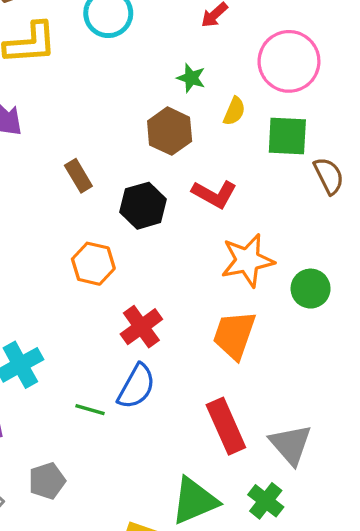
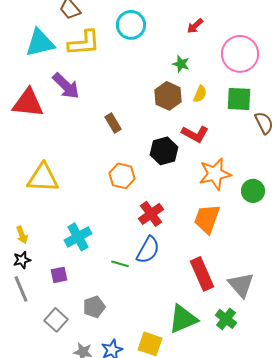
yellow semicircle: (234, 111) -> (200, 94), moved
black hexagon: (143, 206) -> (164, 151), moved

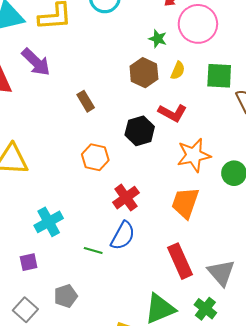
pink circle: (240, 54) -> (198, 24), moved

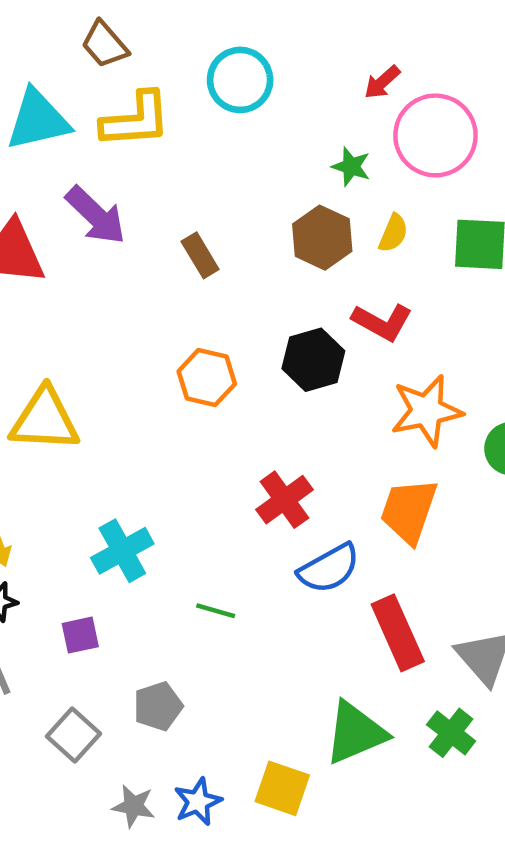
brown rectangle: (86, 101) -> (200, 255), moved
orange hexagon: (95, 157) -> (207, 378), moved
blue semicircle: (123, 236) -> (329, 568), moved, turned 32

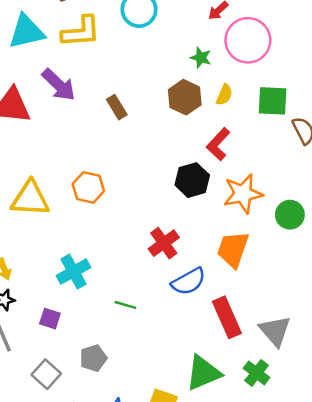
red L-shape: (382, 322) -> (218, 144), turned 104
black hexagon: (313, 360) -> (192, 180), moved
orange hexagon: (207, 378) -> (88, 187), moved
purple square: (80, 635) -> (50, 319), turned 30

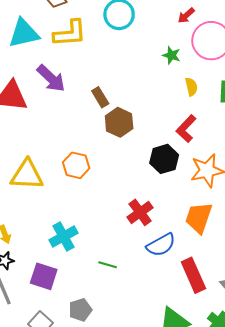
yellow semicircle: (224, 95) -> (191, 87), turned -36
brown hexagon: (185, 97) -> (119, 122), moved
purple square: (50, 319) -> (44, 276), size x1.5

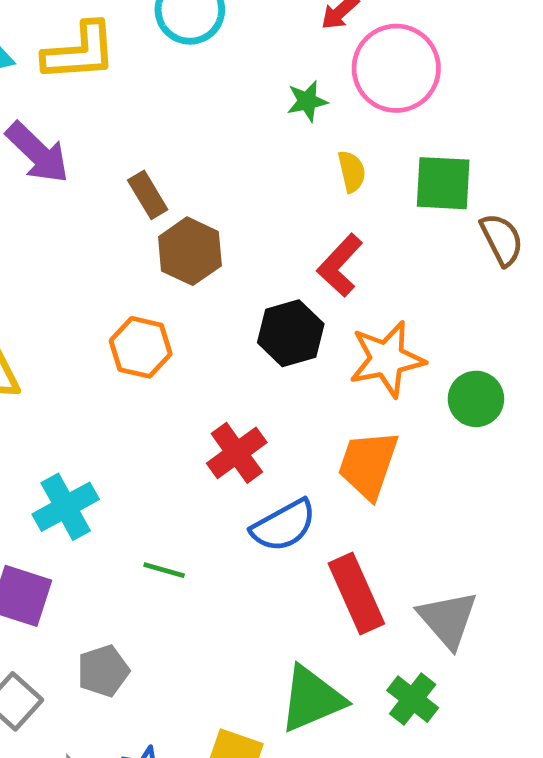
green star: (171, 55) -> (307, 101), turned -30
orange hexagon: (76, 165) -> (141, 347), moved

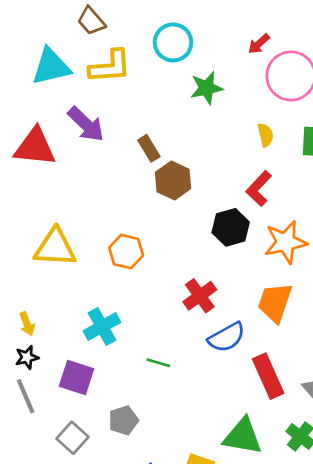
green star: (307, 101) -> (207, 88), moved, size x1.4
orange hexagon: (141, 347) -> (126, 252), moved
green triangle: (312, 699) -> (243, 436), turned 33

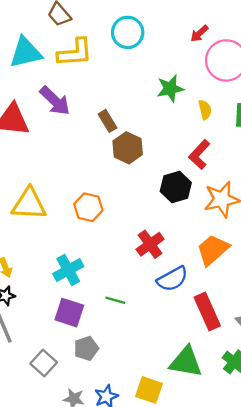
green star: (207, 88) -> (170, 88), moved
orange trapezoid: (275, 302) -> (213, 250), turned 30
purple square: (77, 377) -> (69, 313), moved

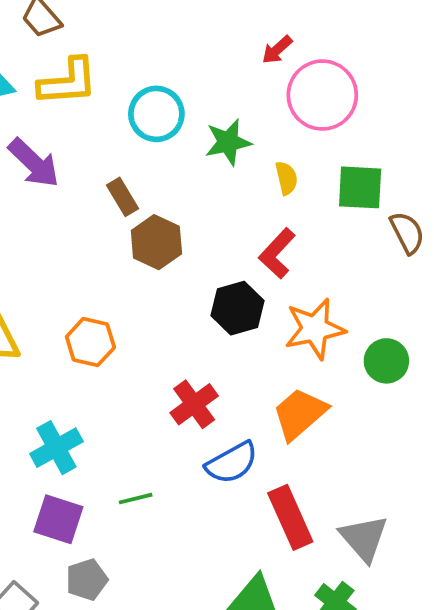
cyan circle: (128, 32) -> (156, 114), moved
green line: (115, 300) -> (136, 499), turned -30

